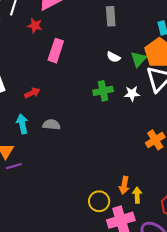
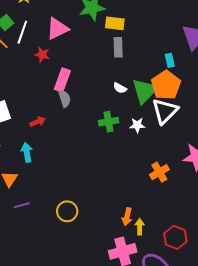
green triangle: (138, 59) -> (145, 91), size x1.6
gray semicircle: (51, 125) -> (65, 99), moved, turned 66
purple line: (14, 166) -> (22, 205), moved
yellow circle: (99, 201) -> (67, 211), moved

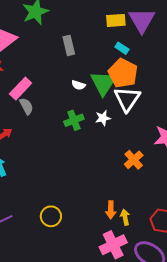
yellow rectangle: (115, 23) -> (116, 20), moved
cyan rectangle: (170, 60) -> (122, 48), turned -32
pink rectangle: (62, 80) -> (21, 88), turned 35

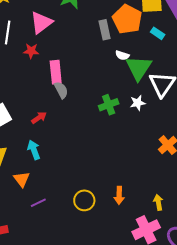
orange pentagon: (123, 73) -> (127, 19), moved
white semicircle: (78, 85) -> (122, 55), moved
pink rectangle: (21, 88) -> (56, 72), turned -50
orange arrow: (111, 210) -> (119, 195), moved

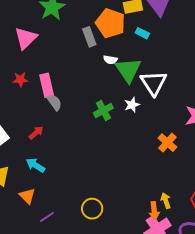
red star: (31, 51) -> (20, 79), moved
cyan arrow: (34, 150) -> (35, 165), turned -30
orange arrow: (119, 195) -> (154, 211), moved

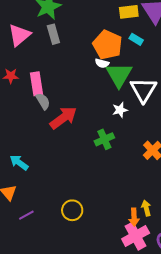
orange pentagon: (110, 23) -> (107, 45), moved
gray rectangle: (89, 37) -> (53, 34), moved
green cross: (103, 110) -> (104, 139), moved
red arrow: (36, 133) -> (63, 118), moved, size x1.8

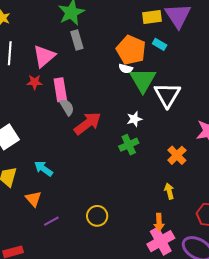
pink triangle: (19, 35) -> (44, 56), moved
white star: (120, 110) -> (134, 119), moved
yellow arrow: (146, 208) -> (169, 191), moved

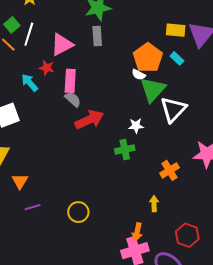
gray semicircle: (67, 107) -> (73, 99), turned -30
cyan arrow: (44, 169) -> (30, 83), moved

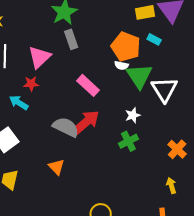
pink rectangle: (70, 81) -> (88, 85), moved, turned -35
gray semicircle: (73, 99) -> (66, 127), moved, size x1.5
orange triangle: (20, 181) -> (56, 167), moved

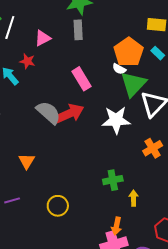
pink triangle: (39, 57) -> (43, 38), size x0.7
white star: (133, 115) -> (116, 120), size x1.8
green cross: (128, 141) -> (113, 180), moved
orange cross: (177, 149) -> (153, 148), moved
orange triangle: (56, 167) -> (27, 161), moved

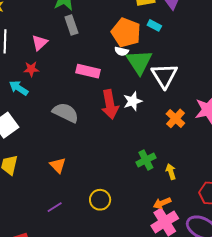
pink rectangle: (81, 79) -> (88, 71), turned -30
red arrow: (70, 114) -> (110, 104), moved, turned 120
white star: (116, 120) -> (133, 101), size x0.7
orange arrow: (117, 226) -> (162, 203), turned 72

